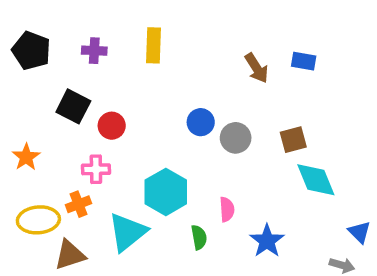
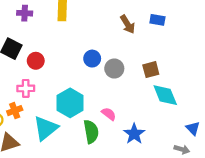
pink semicircle: (227, 209) -> (109, 114), turned -48
green semicircle: (199, 237) -> (91, 132), size x1.5

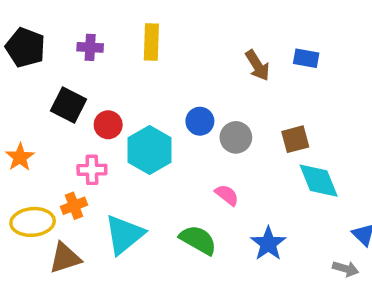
cyan hexagon: (70, 103) -> (150, 150), moved
pink semicircle: (109, 114) -> (227, 195), moved
green semicircle: (91, 132) -> (198, 240), turned -50

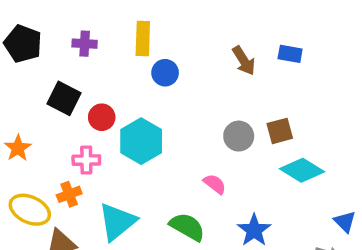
blue circle: (200, 121) -> (165, 73), moved
gray circle: (236, 137) -> (239, 136), moved
cyan diamond: (319, 181) -> (302, 170), turned -36
yellow ellipse: (33, 222) -> (30, 210), turned 30

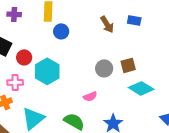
pink semicircle: (215, 184) -> (90, 96), turned 120

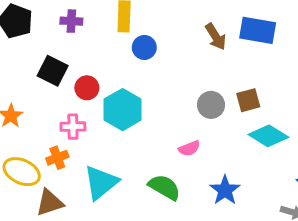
blue rectangle: (134, 20) -> (258, 30), size x1.6

